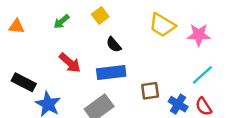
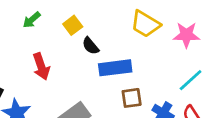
yellow square: (100, 15) -> (73, 25), moved
red arrow: (70, 63) -> (41, 66), turned 30
blue rectangle: (111, 73) -> (115, 68), moved

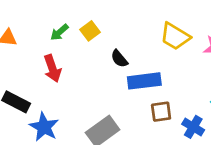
yellow square: (73, 25) -> (90, 31), moved
red arrow: (41, 66) -> (52, 68), moved

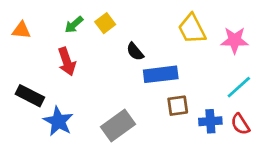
yellow trapezoid: (175, 36) -> (192, 29), turned 32
blue cross: (193, 127) -> (210, 121), turned -35

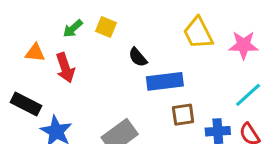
yellow square: (105, 23) -> (106, 27), turned -30
orange triangle: (21, 30) -> (35, 53), moved

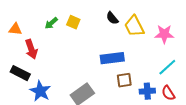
orange triangle: (35, 53) -> (15, 29), moved
black semicircle: (138, 57) -> (112, 18), moved
red arrow: (65, 68) -> (31, 49), moved

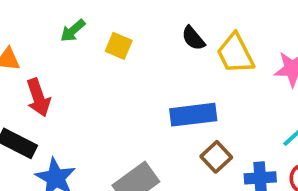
green arrow: (51, 23) -> (73, 31), moved
brown square: (124, 80) -> (216, 157), turned -35

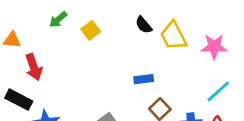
yellow square: (119, 46) -> (91, 30), turned 30
blue rectangle: (193, 115) -> (144, 79), size x0.6

